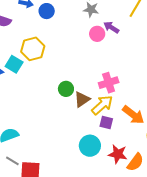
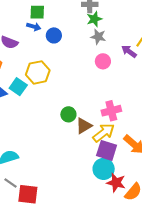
purple arrow: (111, 27) -> (129, 51), moved
purple square: (106, 123) -> (107, 150), size x1.5
cyan circle: (90, 146) -> (104, 169), moved

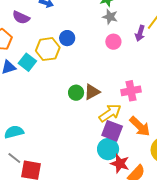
blue circle: (54, 35) -> (67, 38), moved
purple arrow: (129, 51) -> (140, 33), turned -112
pink cross: (111, 111) -> (131, 91), moved
brown triangle: (84, 126) -> (92, 92), moved

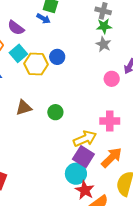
pink circle: (113, 42) -> (112, 79), moved
cyan square: (27, 62) -> (18, 53), moved
brown triangle: (92, 92) -> (24, 108), moved
orange arrow: (140, 126) -> (112, 158), turned -100

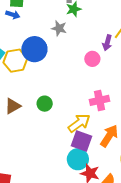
gray star: (103, 44) -> (59, 28), moved
blue circle: (57, 57) -> (34, 49), size x1.6

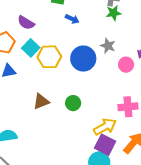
blue arrow: (13, 15) -> (72, 19), moved
gray star: (59, 28) -> (108, 46), moved
blue circle: (34, 49) -> (83, 59), moved

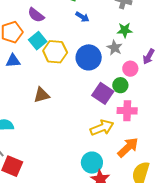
green star: (114, 13) -> (125, 30), moved
green circle: (73, 103) -> (120, 85), moved
purple square: (105, 145) -> (103, 93), moved

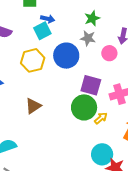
cyan square: (38, 41) -> (42, 31), moved, turned 30
green circle: (120, 85) -> (84, 107), moved, size x1.6
yellow arrow: (102, 128) -> (101, 118), size x0.6

